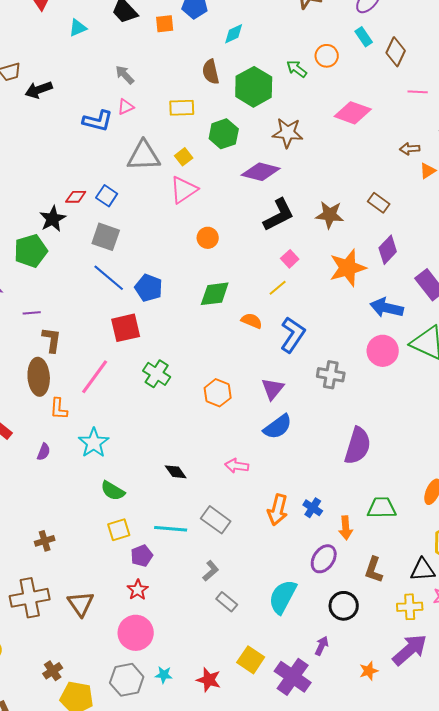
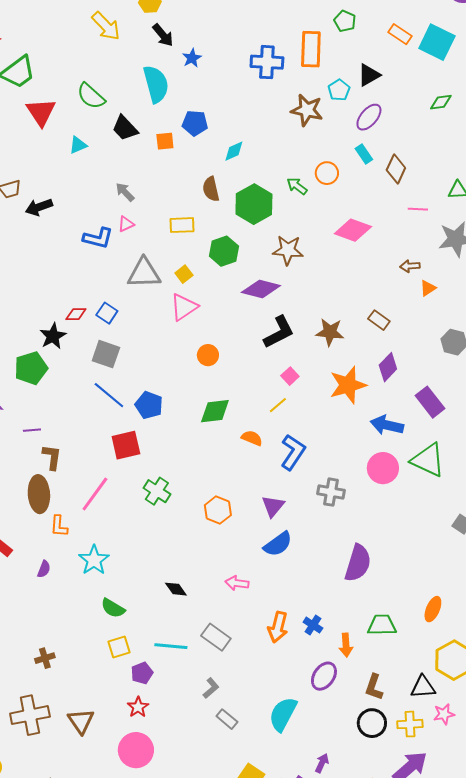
black circle: (344, 606) -> (372, 723), moved

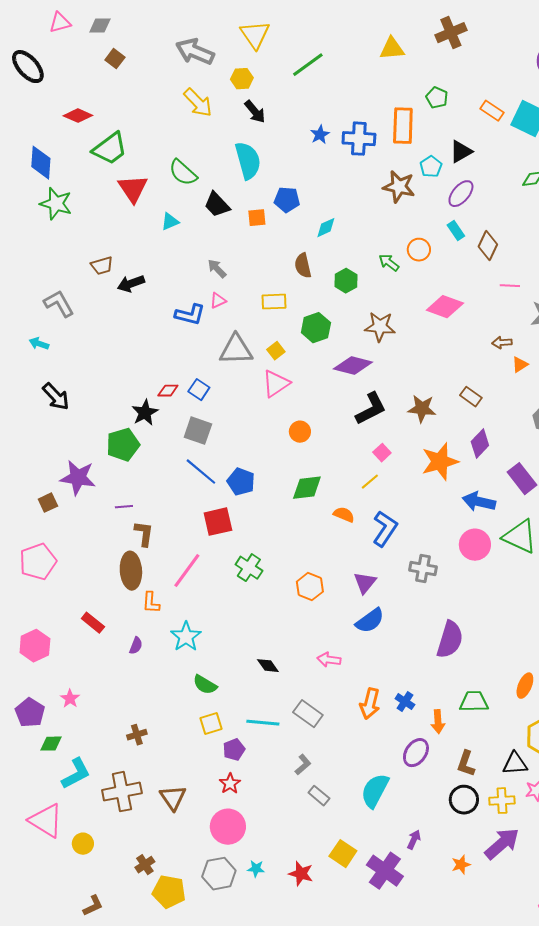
blue star: (192, 58) -> (320, 135), moved
green hexagon: (254, 204) -> (346, 281), size x0.6

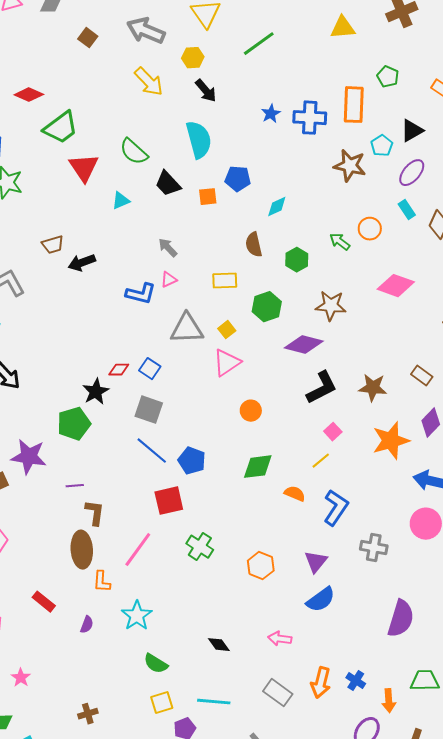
brown square: (115, 59) -> (88, 38), moved
gray rectangle: (308, 714) -> (278, 693), moved

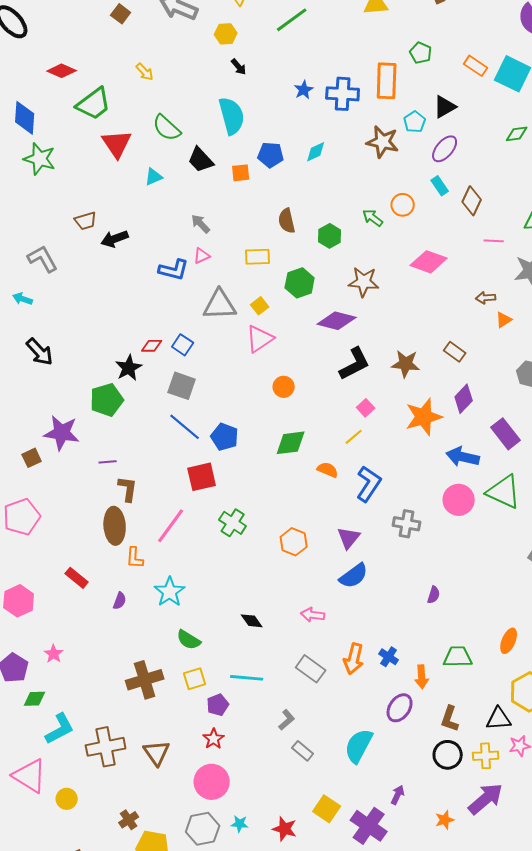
yellow arrow: (149, 82) -> (145, 72), moved, size x0.6
black arrow: (206, 91) -> (239, 67), size x0.7
cyan diamond: (277, 207) -> (316, 152), moved
purple semicircle: (401, 619) -> (434, 595), size x0.5
brown cross: (88, 714) -> (145, 680), moved, size x1.8

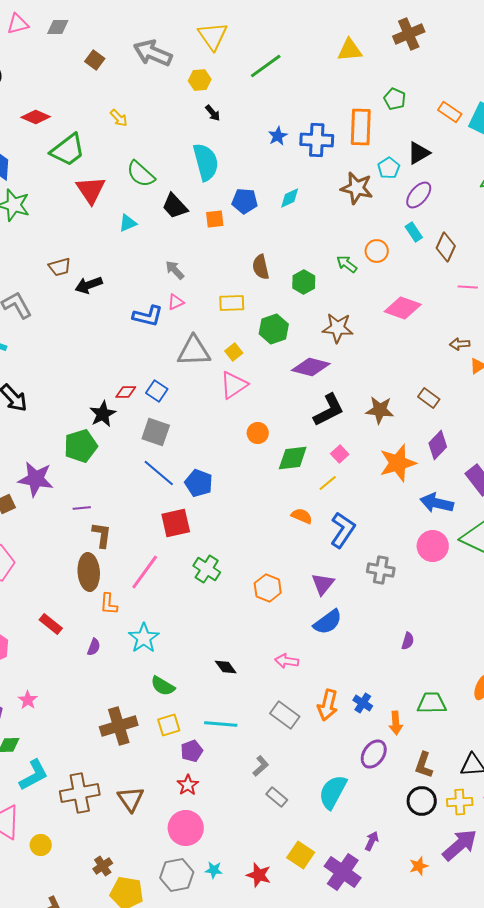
green diamond: (291, 443) -> (293, 458), moved

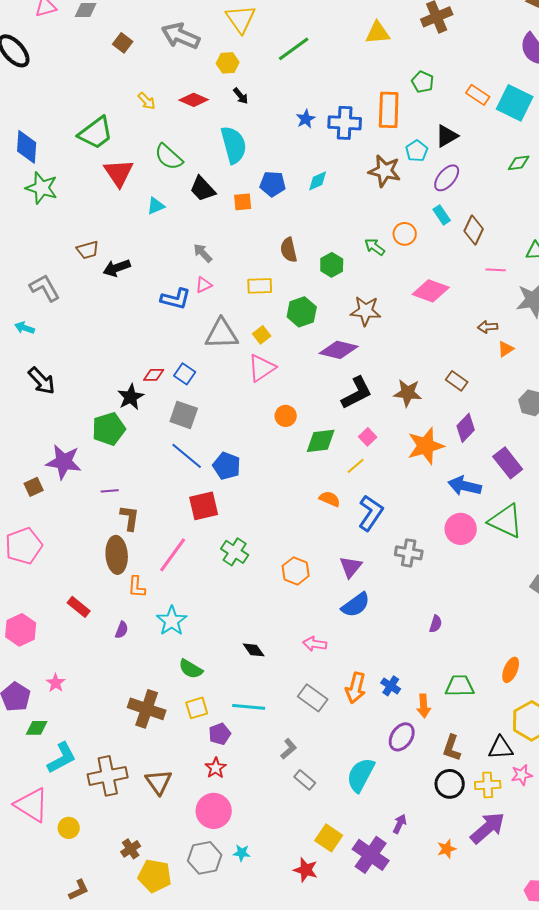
red diamond: (36, 117) -> (194, 100), moved
brown cross: (119, 726) -> (147, 709), turned 36
red star: (259, 875) -> (306, 870), moved

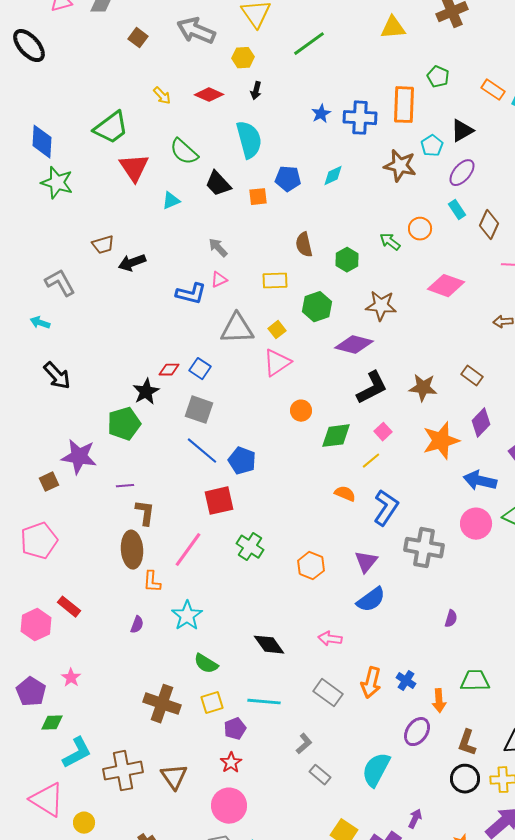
black arrow: (241, 96) -> (256, 91), turned 54
gray cross: (409, 553) -> (424, 548), size x1.4
red rectangle: (79, 607) -> (69, 607), moved
black diamond: (254, 650) -> (269, 645), size x1.4

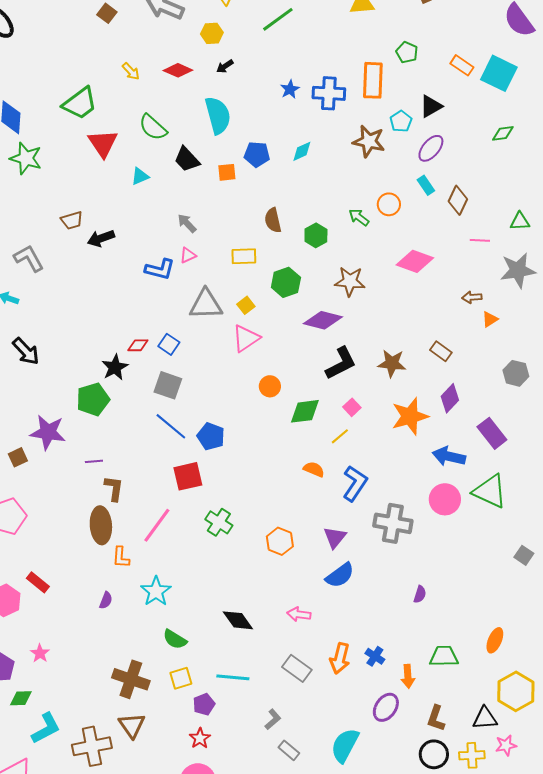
black arrow: (256, 91) -> (225, 66), turned 42
brown triangle: (174, 777) -> (132, 725), moved

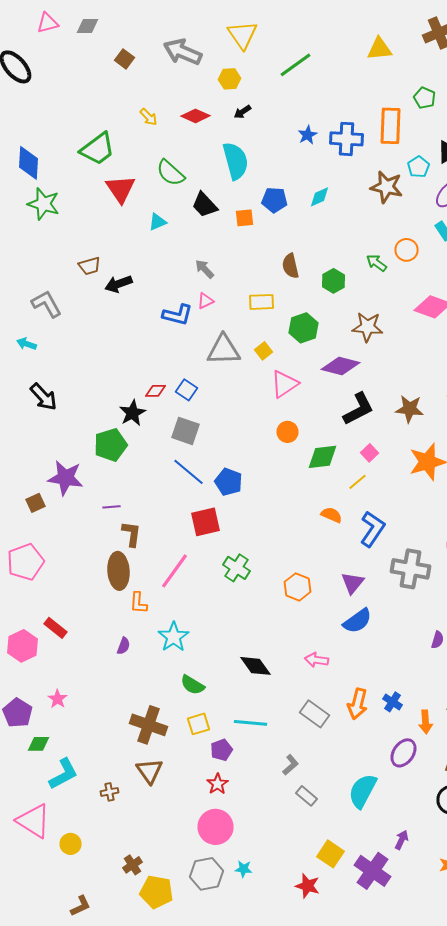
pink triangle: (246, 338) -> (284, 384), moved
brown cross: (92, 746) -> (110, 792), size x0.5

